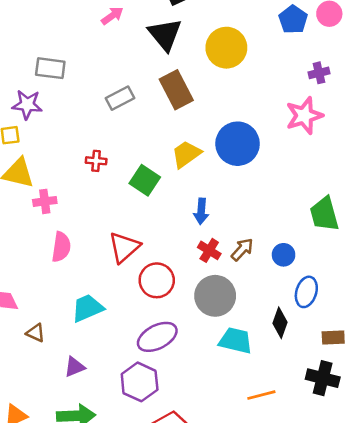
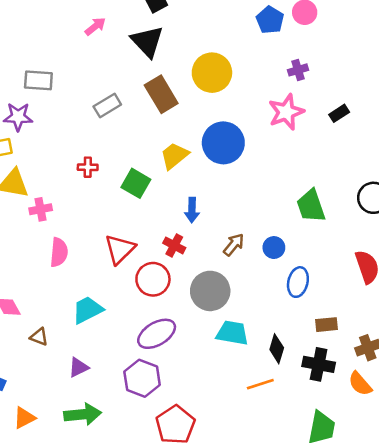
yellow circle: (226, 48) -> (212, 73), moved
red cross: (209, 250) -> (174, 245), moved
black diamond: (280, 323) -> (277, 349), moved

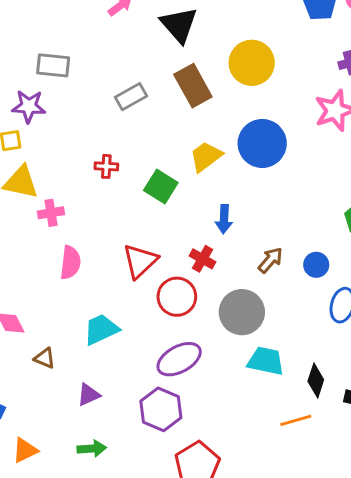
green arrow: (83, 414) -> (92, 449), size x0.7

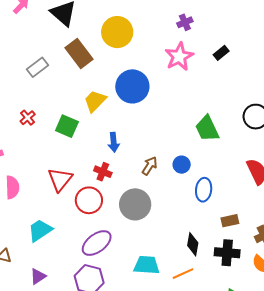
red cross: (106, 166) -> (28, 118), turned -35
cyan trapezoid: (266, 361) -> (147, 265), moved

